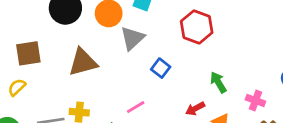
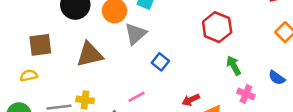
red hexagon: (197, 27) -> (217, 27), moved
green arrow: (218, 82) -> (234, 66), moved
yellow semicircle: (17, 87) -> (29, 76), turned 30

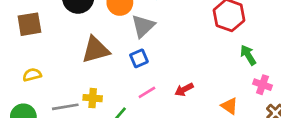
brown square: (40, 45) -> (29, 24), moved
blue square: (160, 62) -> (139, 58), moved, turned 30
red arrow: (191, 100) -> (184, 89), moved

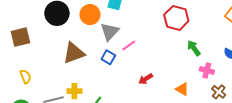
blue square: (139, 58) -> (108, 57), turned -32
yellow semicircle: (32, 75) -> (26, 77), turned 88
pink line: (147, 92) -> (129, 46), moved

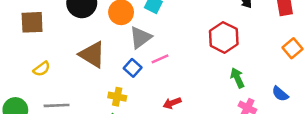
brown triangle: (74, 53) -> (92, 55), turned 40
yellow semicircle: (26, 77) -> (42, 69), moved, turned 64
yellow cross: (74, 91) -> (117, 97), moved

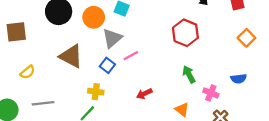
green arrow: (237, 78) -> (189, 74), moved
blue semicircle: (280, 94) -> (239, 79), turned -42

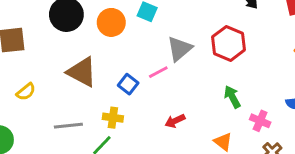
gray triangle: (112, 38) -> (180, 49), moved
gray line: (43, 103) -> (68, 126), moved

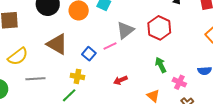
yellow semicircle: (26, 92) -> (18, 56), size x1.5
gray line: (68, 126) -> (35, 79), moved

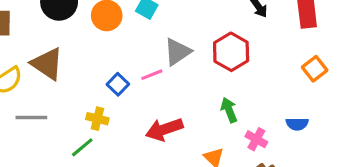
brown triangle: (57, 44) -> (47, 64), moved
red arrow: (120, 80) -> (164, 129), size x1.6

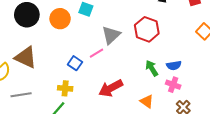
blue semicircle: (297, 124) -> (174, 65), moved

